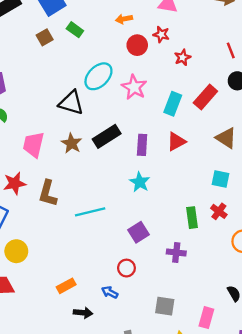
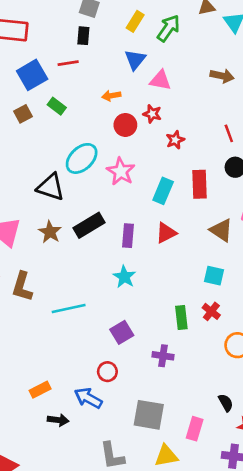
red rectangle: (205, 97) -> (200, 184), turned -45
blue arrow: (110, 292) -> (88, 398), size x1.5
gray square: (165, 306) -> (149, 415), size x1.4

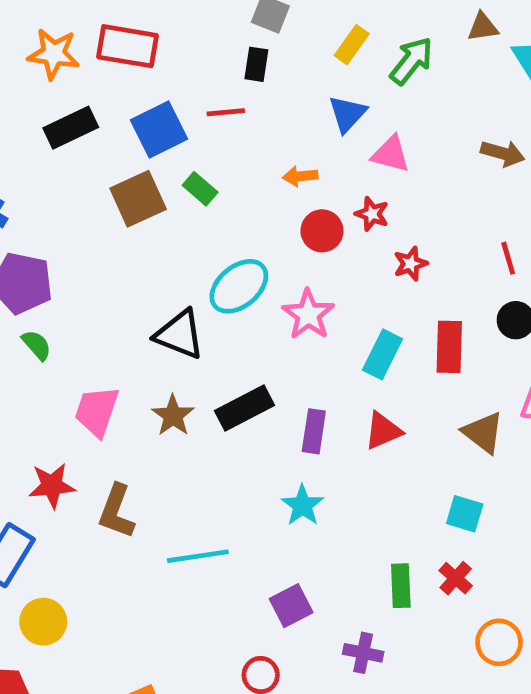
brown square: (23, 114) -> (138, 199), size x1.6

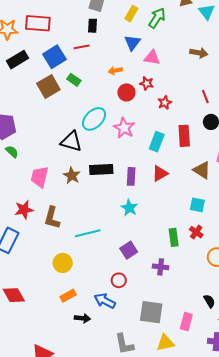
black rectangle: (245, 408) -> (101, 169), turned 30
yellow circle: (43, 622) -> (63, 263), moved

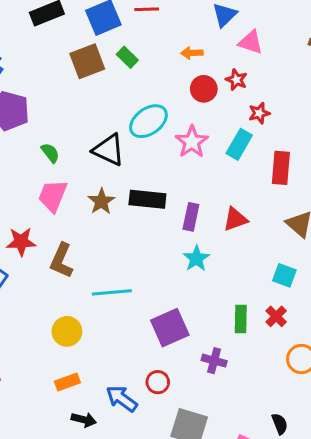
cyan rectangle: (157, 142) -> (239, 144), moved
green semicircle: (12, 152) -> (50, 153), moved
cyan star: (129, 208) -> (196, 259), moved
purple square: (129, 250) -> (170, 328), size x1.4
red circle: (119, 280) -> (158, 382), moved

